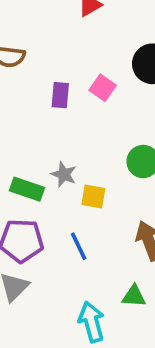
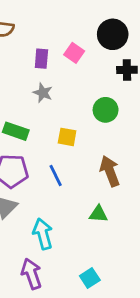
gray star: (64, 174) -> (43, 93), moved
cyan arrow: (92, 322) -> (43, 234), moved

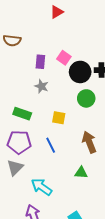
black circle: (113, 34) -> (80, 72), moved
cyan arrow: (43, 234) -> (41, 187), turned -40

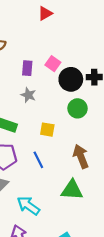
green triangle: (81, 173) -> (72, 190), size x1.5

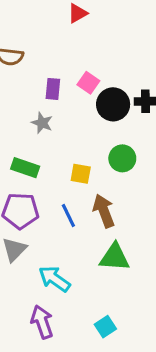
gray star: (28, 95) -> (42, 123), moved
green circle: (77, 108) -> (122, 158), moved
brown arrow: (81, 156) -> (104, 211), moved

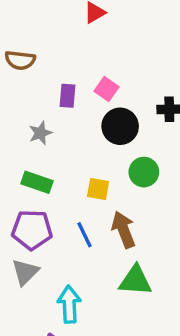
black circle: (113, 104) -> (120, 126), moved
gray star: (42, 123) -> (40, 133), moved, turned 30
cyan arrow: (54, 279) -> (69, 304), turned 52

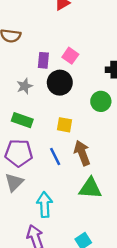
black circle: (120, 126) -> (60, 83), moved
green circle: (144, 172) -> (101, 101), moved

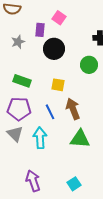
pink square: (70, 56) -> (59, 18), moved
gray star: (25, 86) -> (18, 42), moved
gray triangle: (14, 182) -> (15, 134), turned -30
cyan arrow: (45, 205) -> (40, 138), moved

